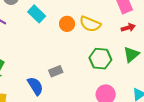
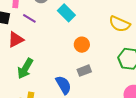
orange circle: (67, 24) -> (82, 45), moved

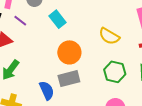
orange circle: (82, 45) -> (69, 52), size x1.5
gray rectangle: (84, 71) -> (69, 79), size x1.5

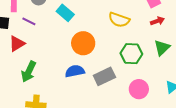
gray rectangle: (69, 79) -> (104, 76), moved
blue semicircle: (47, 90) -> (75, 71), moved, turned -66

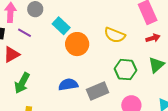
orange circle: (83, 43) -> (77, 44), moved

